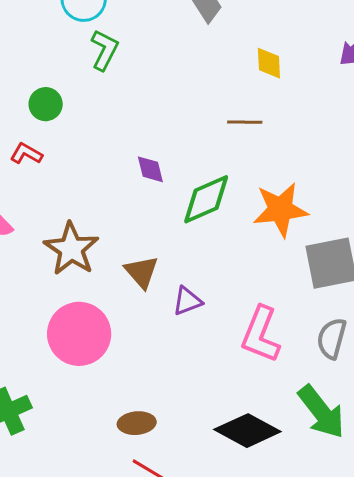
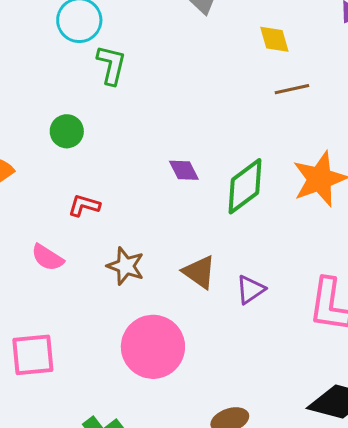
brown line: (245, 122) -> (292, 89), moved
red L-shape: (26, 154) -> (84, 206), moved
brown star: (71, 249) -> (126, 266), size x0.7

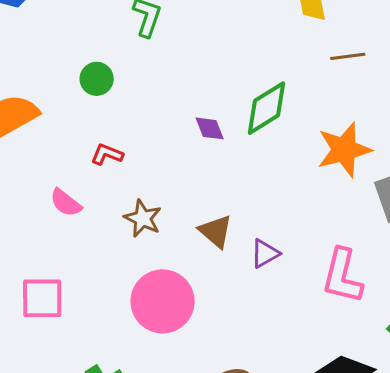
brown line: (292, 89) -> (348, 56), moved
green diamond: (245, 186) -> (267, 108), moved

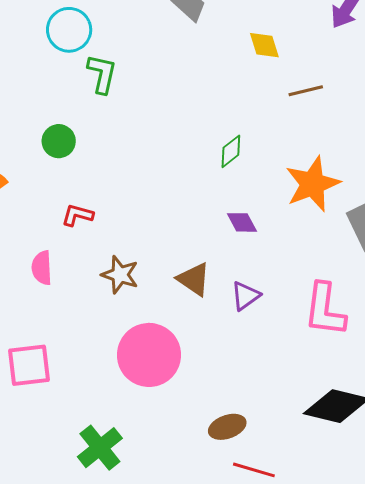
green diamond: (267, 108) -> (231, 151), size x0.6
purple diamond: (210, 128) -> (242, 222), moved
pink semicircle: (66, 203) -> (42, 268), turned 56

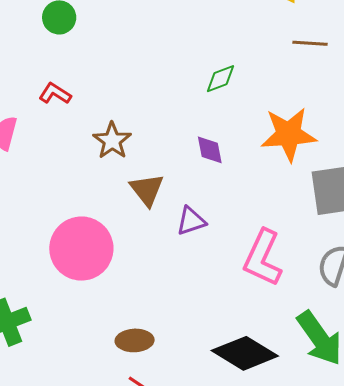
brown star: (120, 275) -> (112, 141), moved

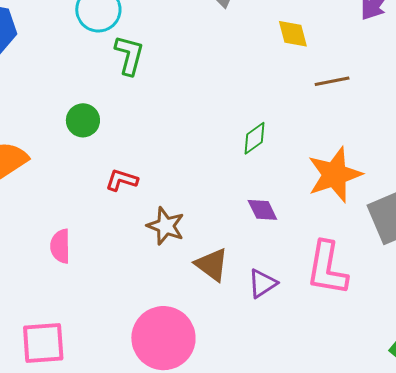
red L-shape: (55, 94) -> (122, 180), moved
pink L-shape: (263, 258) -> (327, 268), moved

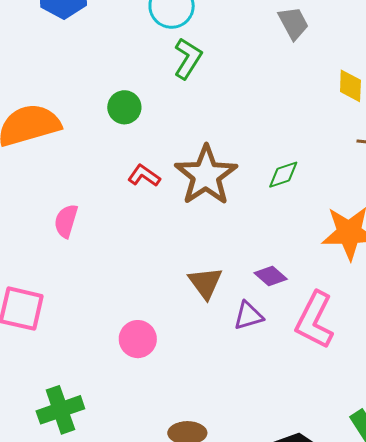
purple diamond: (262, 210) -> (271, 276), moved, turned -40
brown star: (166, 226) -> (206, 175), moved, size x1.6
pink circle: (163, 338) -> (138, 339), size x0.6

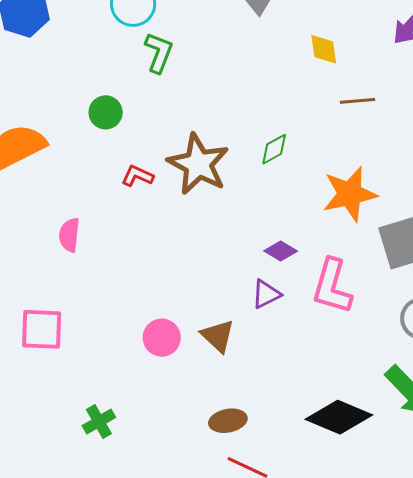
brown triangle: (205, 283) -> (218, 336), moved
green cross: (60, 410) -> (99, 422), size x0.7

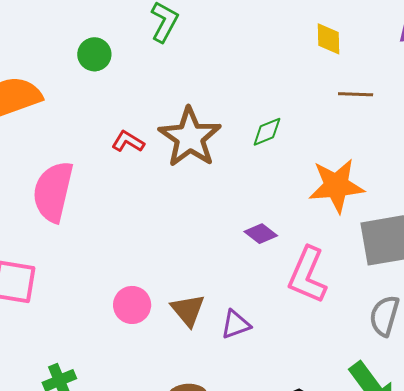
green circle: (106, 112) -> (94, 54), moved
pink semicircle: (69, 235) -> (53, 192), size x1.8
purple triangle: (266, 294) -> (236, 324), moved

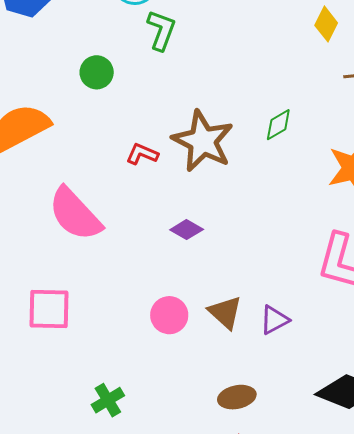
yellow diamond: (328, 39) -> (326, 24), turned 36
pink semicircle: (53, 192) -> (75, 214), turned -48
purple diamond: (261, 234) -> (187, 230), moved

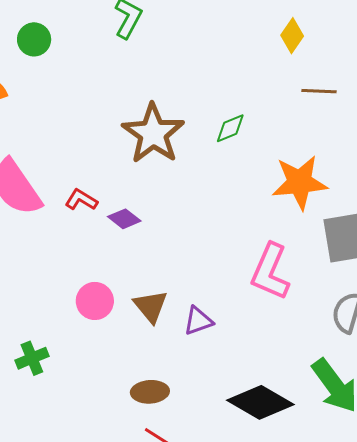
green circle: (97, 72) -> (34, 39), moved
red L-shape: (142, 154) -> (81, 200), moved
green cross: (108, 400) -> (32, 358), moved

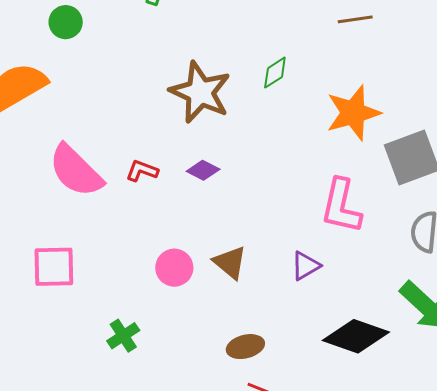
purple diamond: (124, 219) -> (203, 170), moved
purple triangle: (198, 321) -> (306, 266), moved

